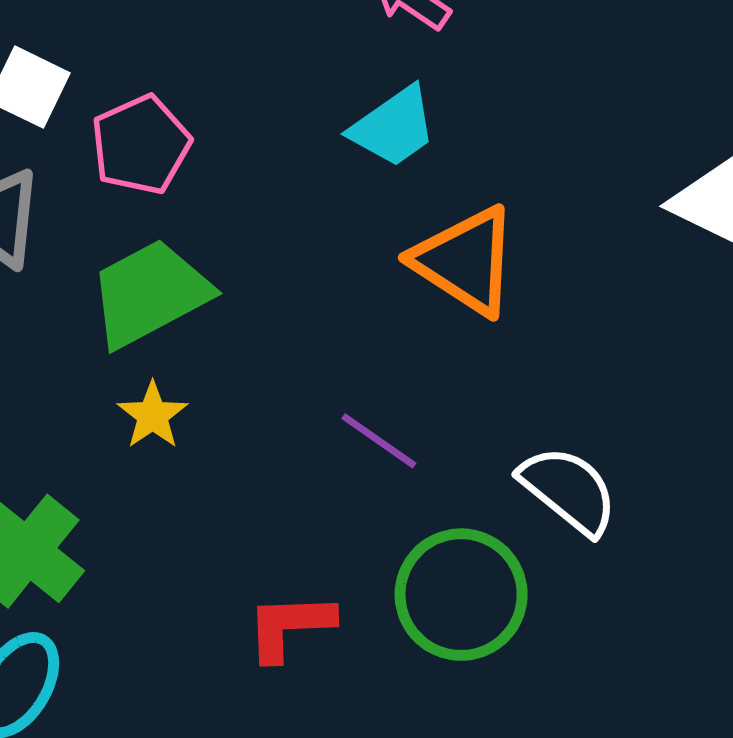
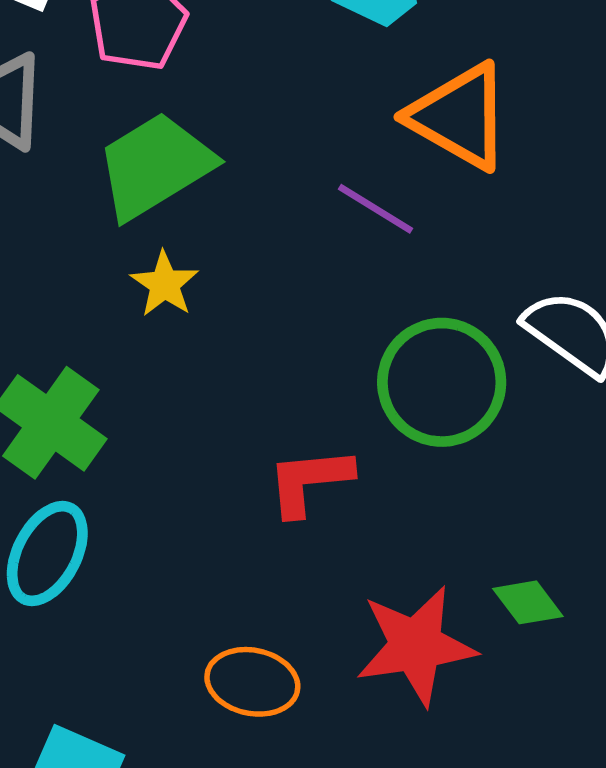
purple line: (379, 441) -> (375, 209), moved
green circle: (461, 595) -> (442, 382), moved

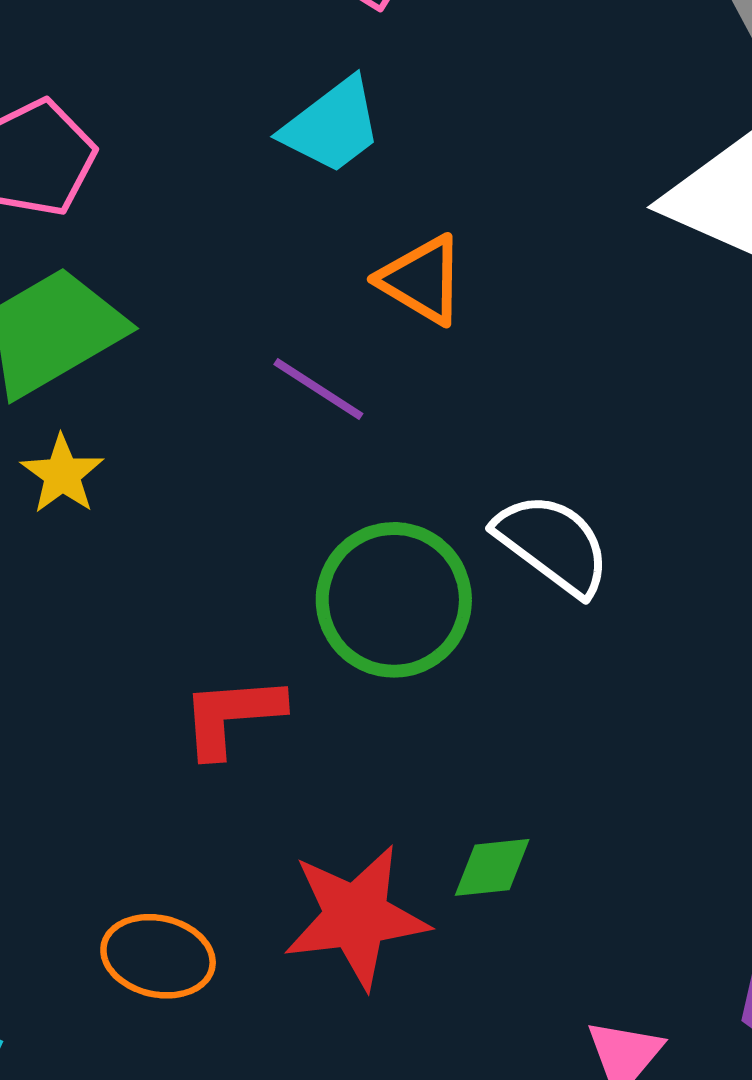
orange triangle: (459, 117) -> (422, 280), size x0.7
green diamond: (528, 602) -> (492, 867), turned -60

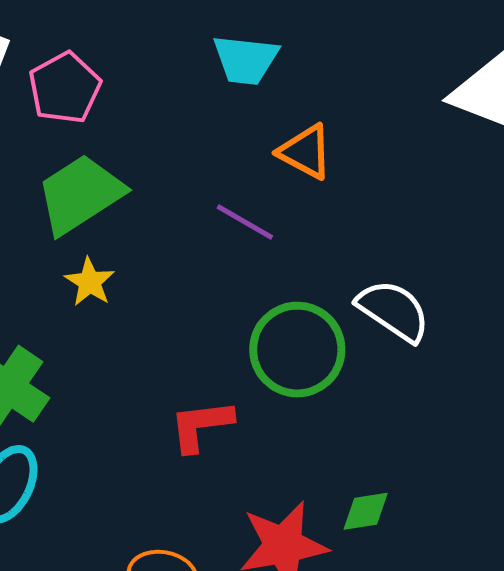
cyan trapezoid: (332, 126) -> (246, 60), turned 46

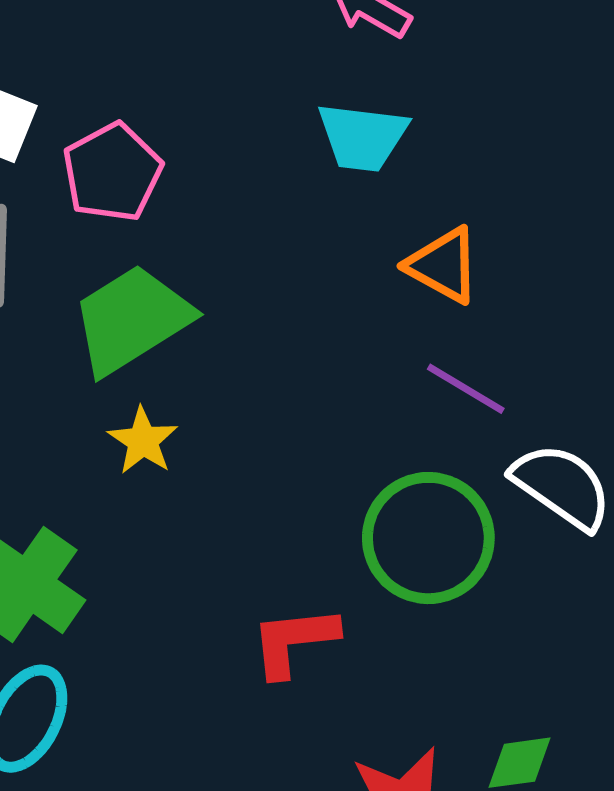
purple line: (245, 222) -> (466, 389), moved

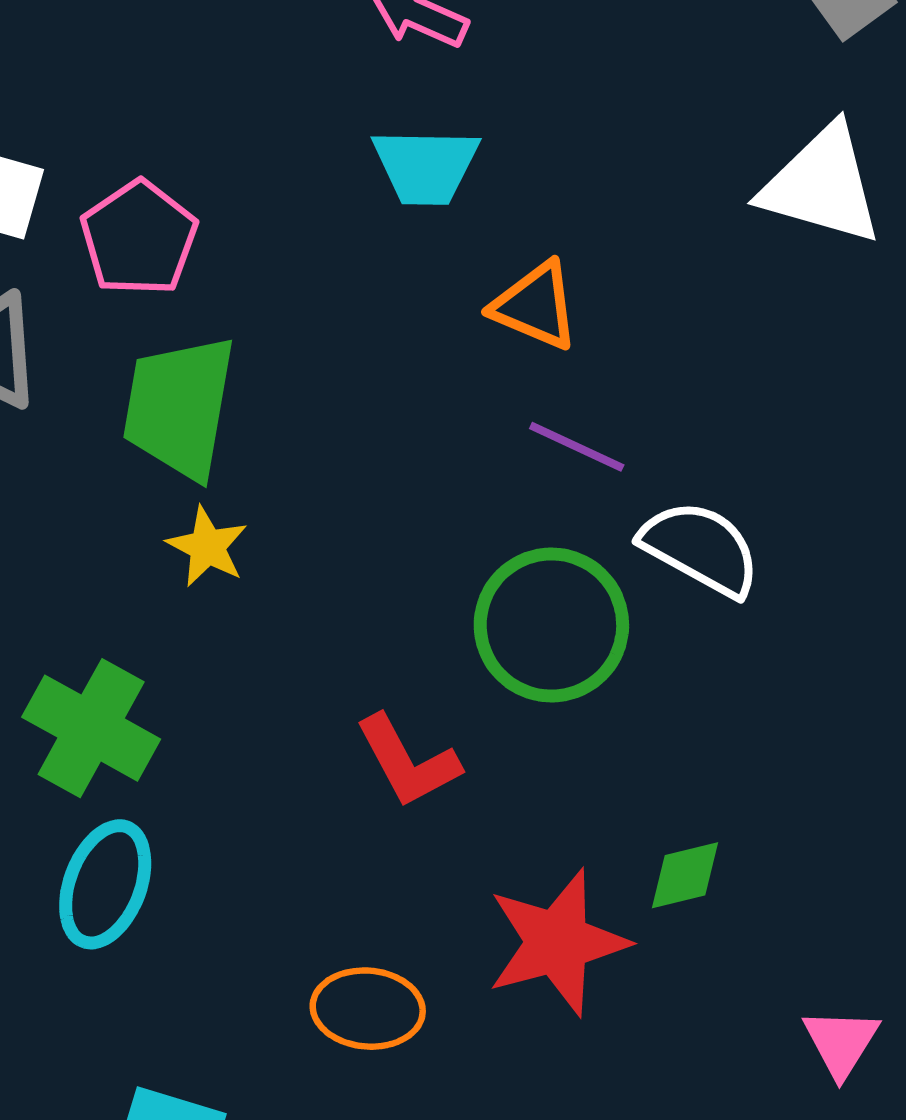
green trapezoid: (131, 320) -> (179, 407), turned -42
red L-shape: (294, 641) -> (408, 761), turned -106

